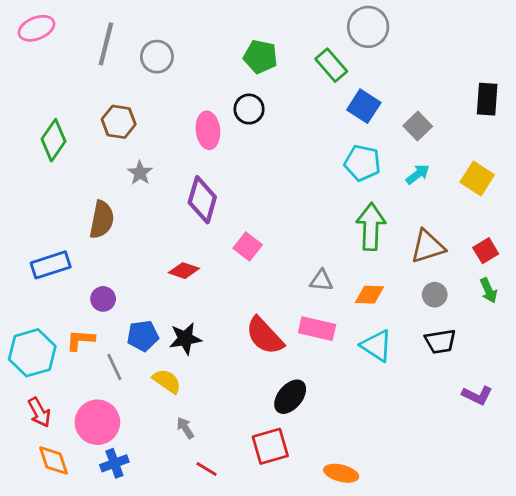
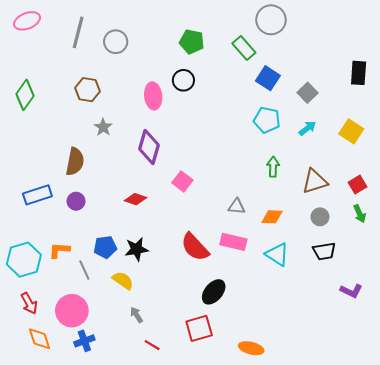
green diamond: (53, 140) -> (25, 95), moved
green arrow: (371, 227) -> (273, 167), size x0.6
purple circle: (103, 299) -> (76, 201), moved

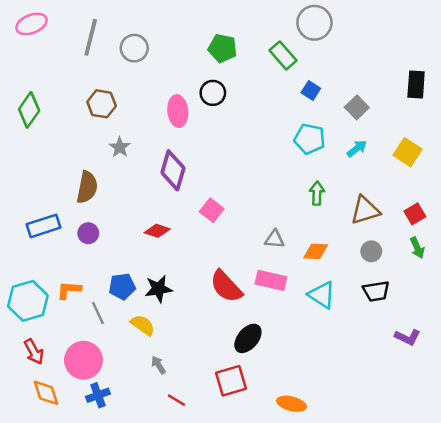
blue square: (268, 78) -> (311, 90), size x0.7

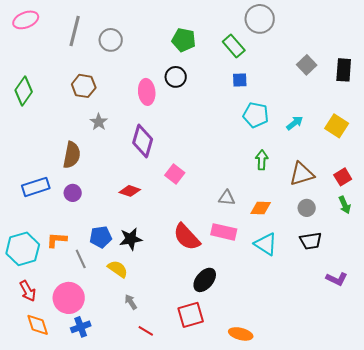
blue square: (311, 90) -> (240, 80), moved, turned -35
gray square: (357, 107) -> (307, 65), moved

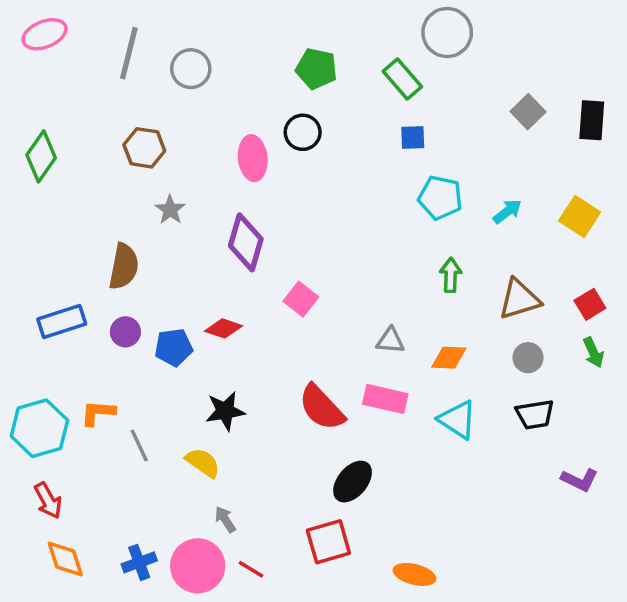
blue pentagon: (101, 237) -> (174, 347), moved
pink circle: (69, 298) -> (198, 566), moved

